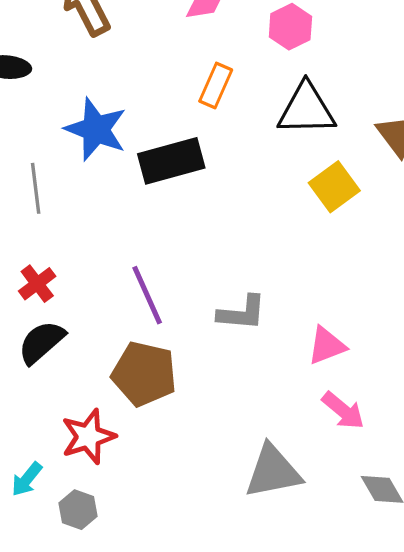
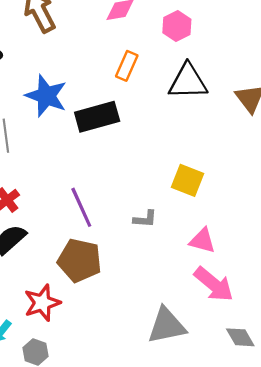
yellow square: (334, 187) -> (188, 180), moved, turned -32
gray L-shape: (242, 313) -> (145, 219), size x0.7
pink triangle: (327, 346) -> (202, 241), turned 36
pink arrow: (343, 410) -> (214, 284), size x1.4

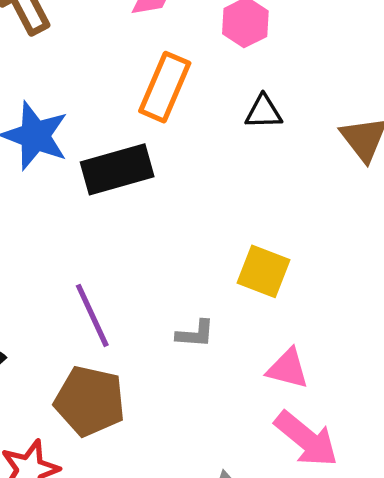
orange rectangle: (127, 66) -> (165, 87), size x1.4
black triangle: (188, 82) -> (264, 112), size x0.6

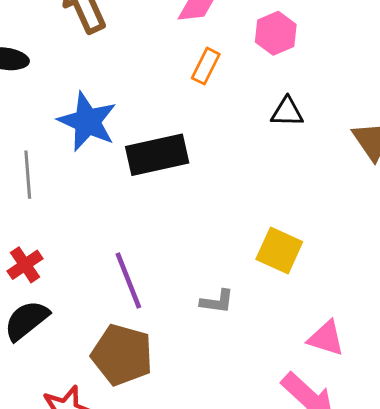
orange rectangle: (165, 87) -> (206, 66), moved, size x0.6
pink triangle: (288, 369) -> (326, 338), moved

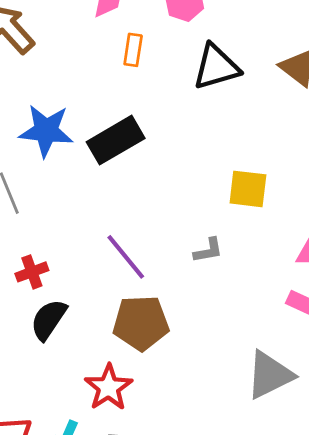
black triangle: (287, 112) -> (216, 67), size x1.6
red cross: (25, 265) -> (32, 272), turned 32

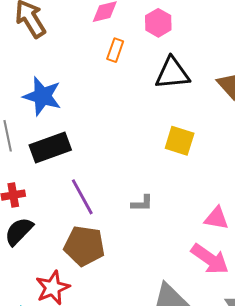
black rectangle: (116, 140) -> (50, 148), moved
yellow square: (248, 189) -> (180, 141), moved

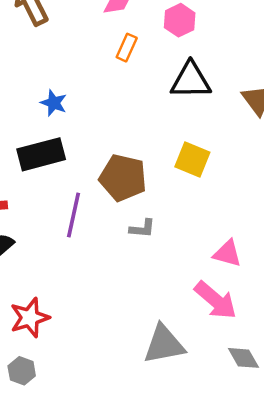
blue star: (42, 96) -> (54, 103), moved, size x0.6
purple line: (82, 197) -> (73, 215), turned 36
brown pentagon: (84, 246) -> (123, 178), moved

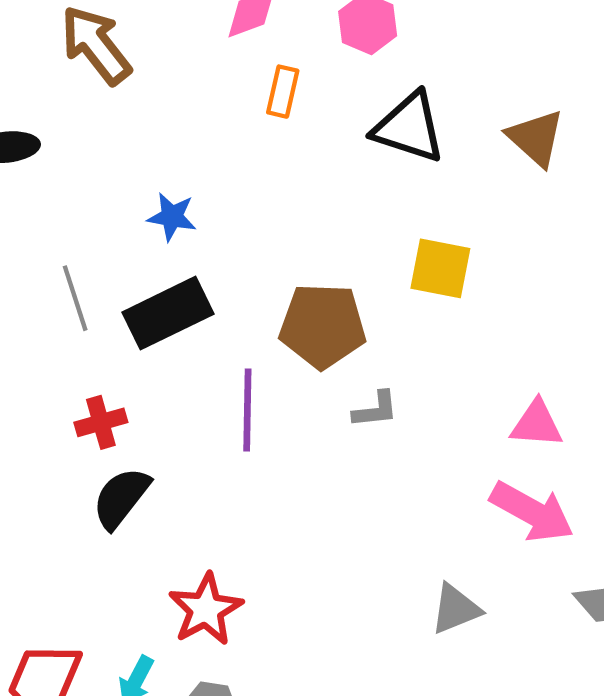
black triangle: (191, 80) -> (409, 128), turned 30
gray triangle: (164, 344) -> (456, 609), size x0.7

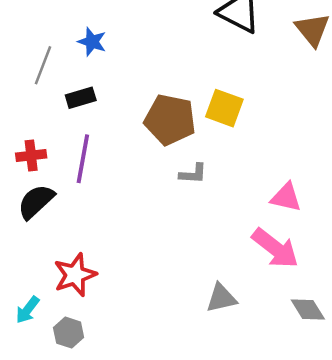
yellow square: (440, 268) -> (224, 108), moved
gray line: (75, 298) -> (43, 65), moved, turned 30
black rectangle: (168, 313) -> (81, 98), size x0.6
purple line: (247, 410) -> (83, 159), moved

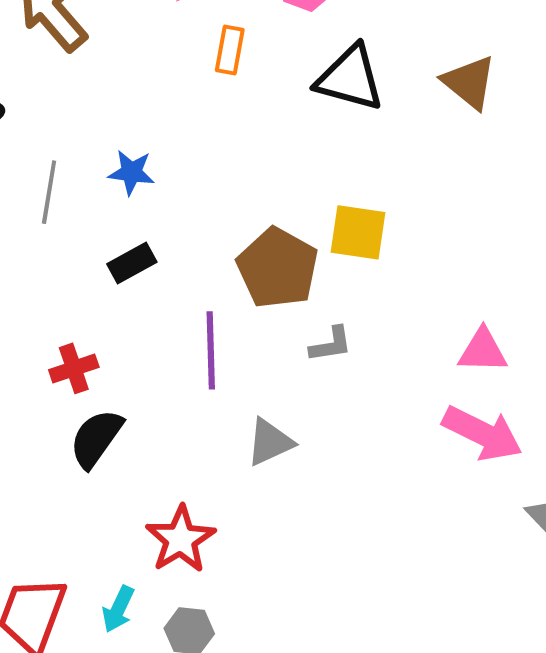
gray line: (43, 65) -> (49, 192), moved
brown pentagon: (170, 120) -> (278, 268), turned 30
purple line: (83, 159) -> (211, 350), moved
gray triangle: (221, 298) -> (270, 442), moved

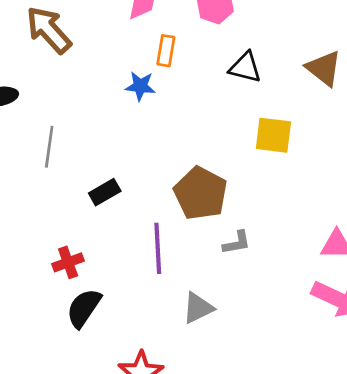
black triangle: (350, 78) -> (245, 67), size x0.7
blue star: (131, 172) -> (140, 86), moved
yellow square: (358, 232) -> (273, 135), moved

